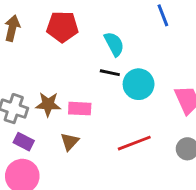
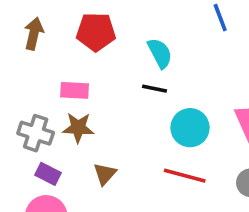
cyan circle: (139, 84) -> (190, 128), moved
pink rectangle: (80, 109) -> (75, 90), moved
red line: (134, 143) -> (185, 176), turned 36

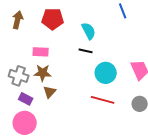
brown triangle: (105, 174) -> (50, 92), moved

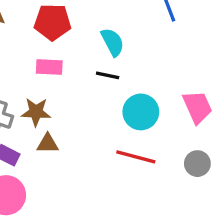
pink rectangle: (41, 52) -> (49, 67), moved
brown triangle: (50, 92) -> (48, 144), turned 48

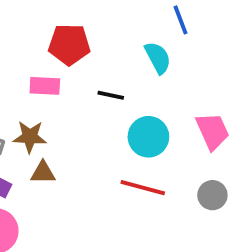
red pentagon: (53, 22) -> (69, 44), moved
cyan semicircle: (113, 42) -> (158, 58), moved

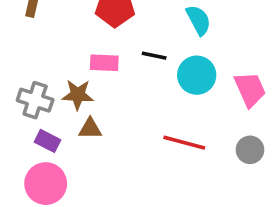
pink rectangle: (45, 86) -> (104, 63), moved
cyan circle: (148, 137) -> (197, 75), moved

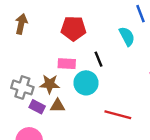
black line: (154, 56) -> (98, 59), turned 56
cyan circle: (197, 75) -> (86, 83), moved
purple rectangle: (47, 141) -> (37, 107), moved

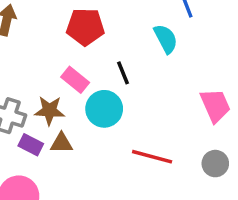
pink rectangle: (67, 64) -> (75, 80), turned 36

